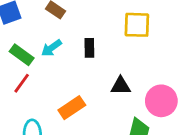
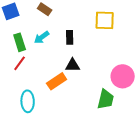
green rectangle: (22, 55) -> (20, 42), turned 36
black triangle: (121, 86) -> (73, 65), moved

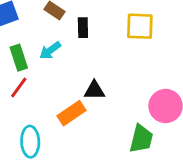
black rectangle: (70, 37) -> (83, 28), moved

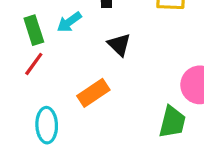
black triangle: (94, 90) -> (119, 45), moved, turned 45

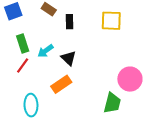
cyan arrow: (69, 22) -> (46, 51), moved
black triangle: (119, 45) -> (68, 58), moved

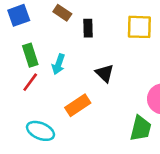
cyan arrow: (46, 51) -> (58, 64), turned -35
black triangle: (68, 58) -> (105, 73), moved
cyan ellipse: (31, 105) -> (40, 131), turned -65

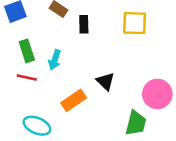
black triangle: (105, 73) -> (105, 81), moved
red line: (30, 82) -> (27, 78), turned 66

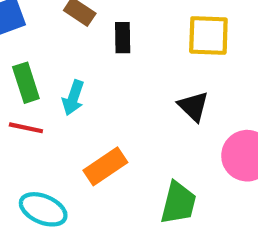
black triangle: (105, 81) -> (193, 106), moved
green trapezoid: (136, 123) -> (178, 203), moved

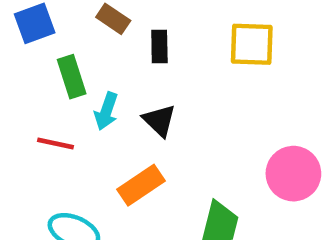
green rectangle: (26, 83) -> (72, 77), moved
black triangle: (193, 106) -> (159, 120), moved

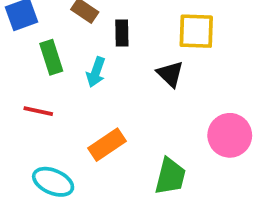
cyan arrow: (106, 111) -> (96, 72), moved
black triangle: (159, 120) -> (170, 74), moved

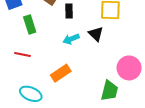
cyan arrow: (96, 72) -> (71, 39), moved, turned 49
green trapezoid: (170, 176) -> (109, 91), moved

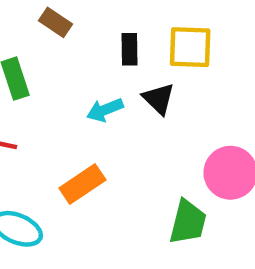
black rectangle: (69, 11) -> (130, 49), moved

